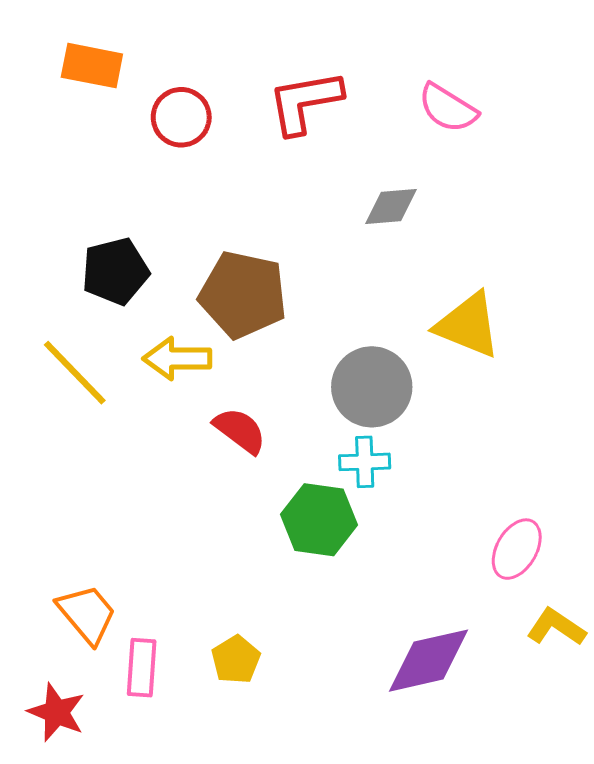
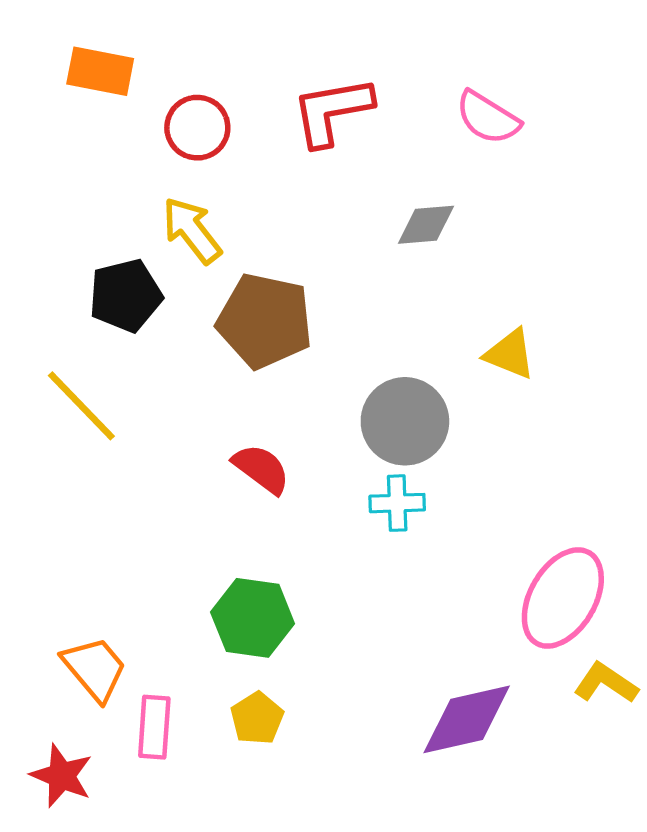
yellow triangle: (468, 325) -> (510, 354), size x0.7
yellow arrow: (177, 359) -> (192, 230), moved, turned 52
green hexagon: (319, 520) -> (253, 618), moved
pink ellipse: (517, 549) -> (563, 598), size x1.5

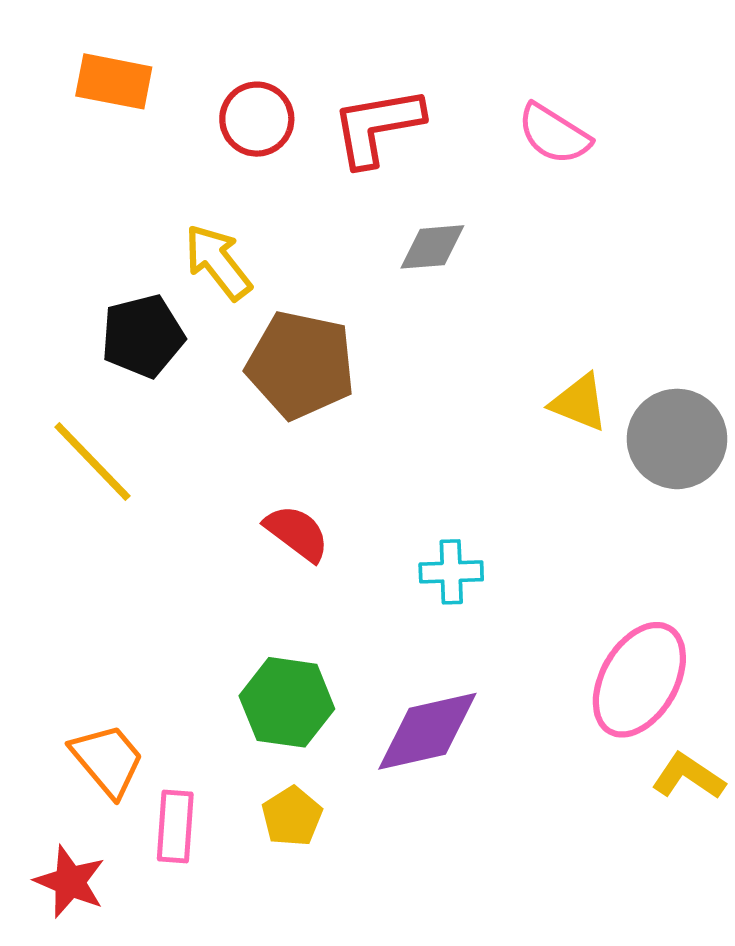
red circle: (197, 128) -> (257, 119), moved
gray diamond: (426, 225) -> (432, 247), moved
gray circle: (405, 421) -> (677, 439), moved
purple diamond: (467, 719) -> (427, 731), moved

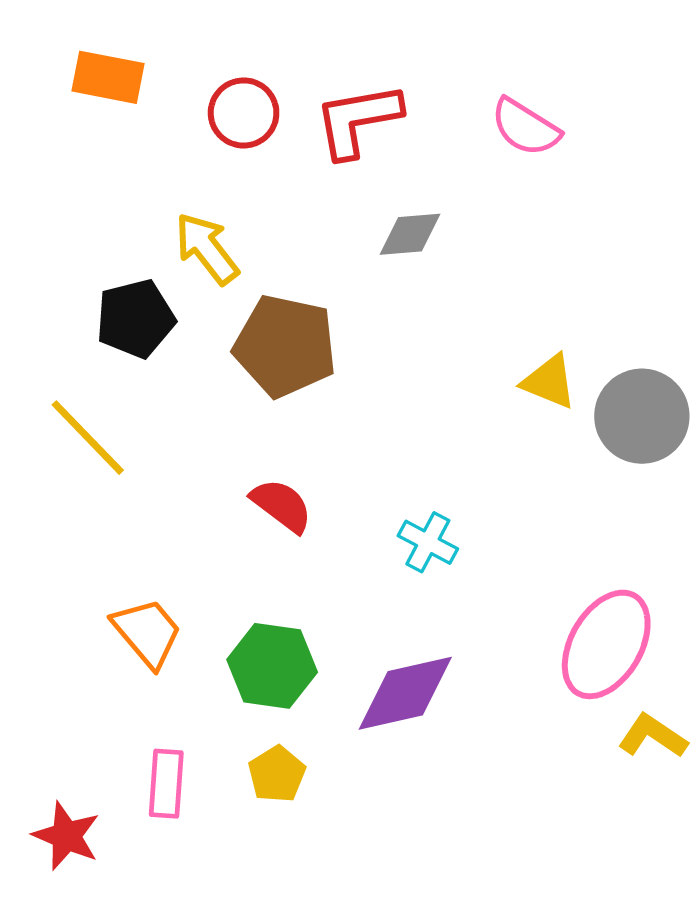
cyan cross: (451, 572) -> (428, 542), turned 30
orange trapezoid: (108, 760) -> (147, 633), moved

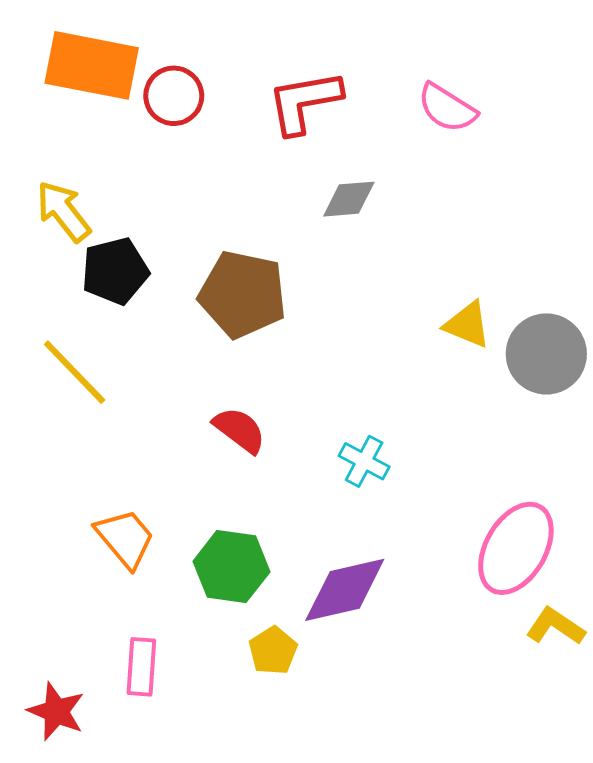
orange rectangle: (108, 77) -> (92, 65), size x1.5
red circle: (244, 113) -> (174, 96), moved
yellow arrow: (207, 249) -> (63, 211), moved
yellow pentagon: (277, 774) -> (273, 651), moved

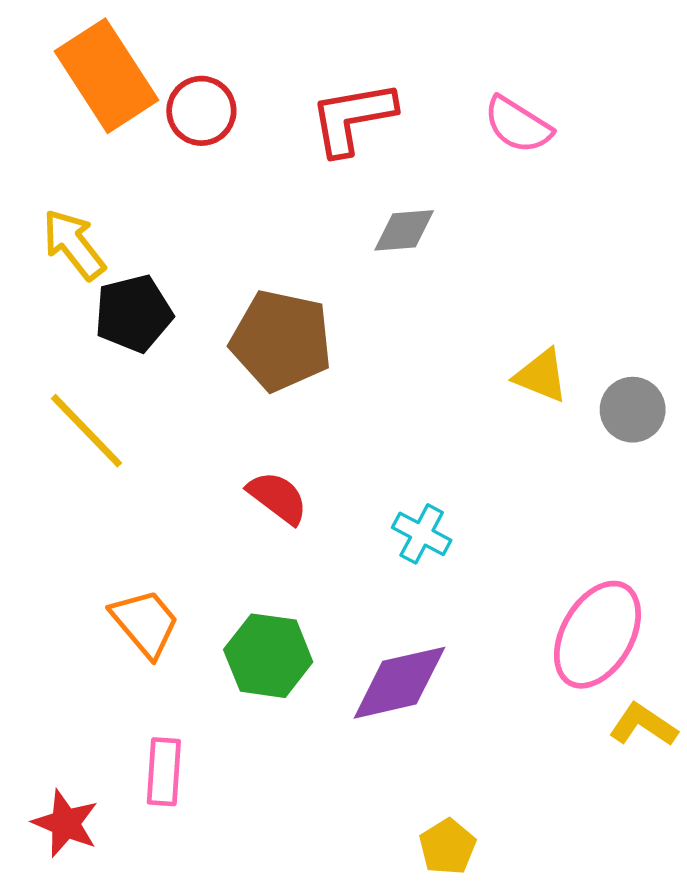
orange rectangle: (92, 65) -> (106, 76), turned 46
gray circle: (546, 354) -> (633, 410), size x0.7
yellow pentagon: (273, 651) -> (447, 847), moved

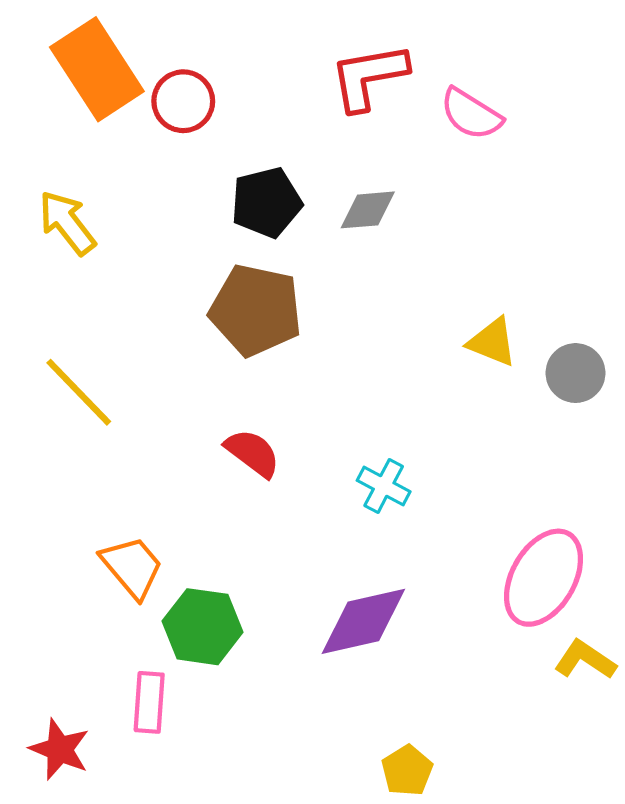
red L-shape: (353, 118) -> (369, 77), moved
black pentagon: (133, 314) -> (266, 202), moved
green hexagon: (268, 656) -> (202, 627), moved

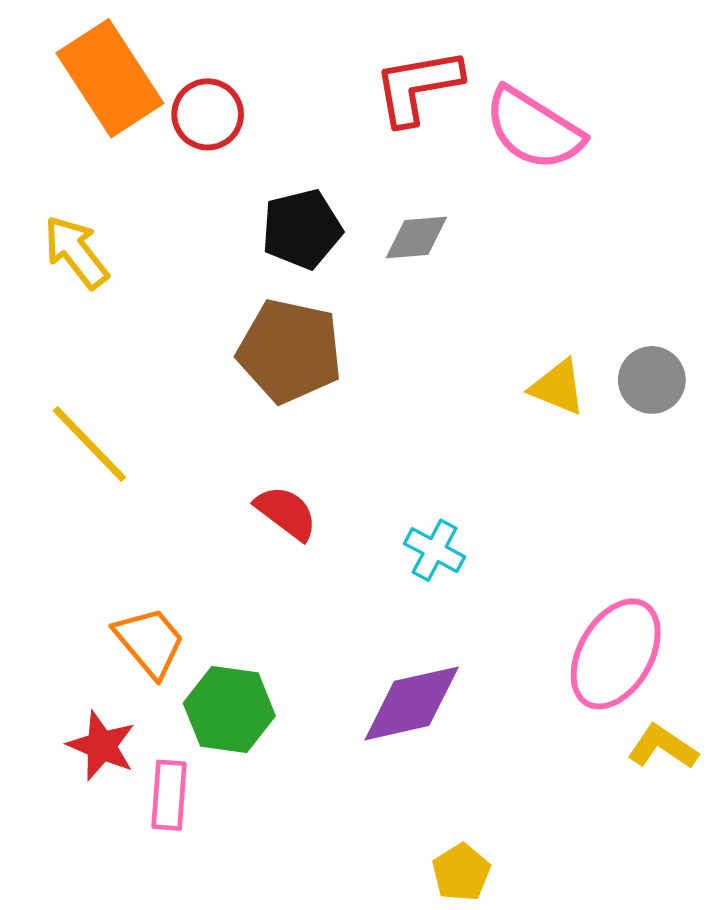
pink semicircle: (471, 114) -> (534, 129), size x1.4
gray circle: (576, 373) -> (652, 380), moved
red star: (60, 749) -> (101, 746), moved

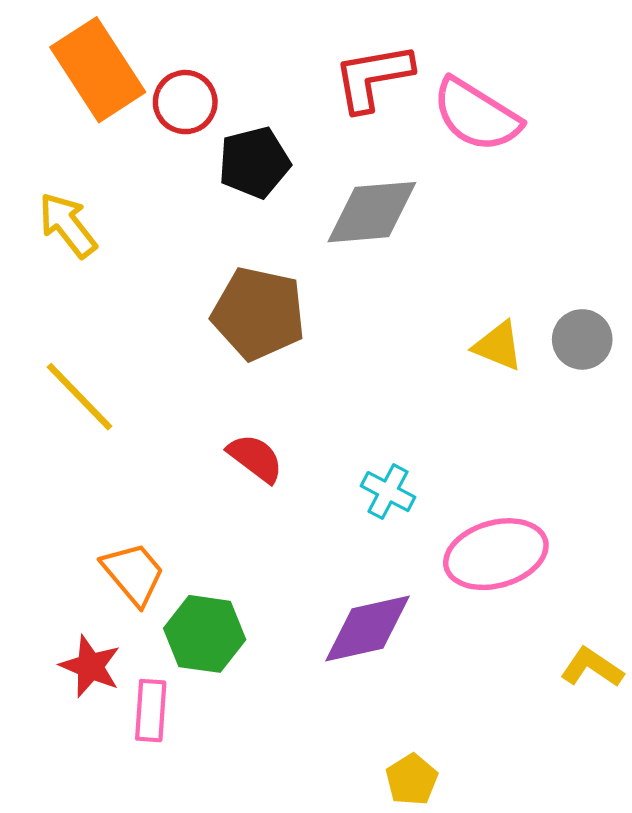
black pentagon: (302, 229) -> (254, 162), moved
gray diamond: (416, 238) -> (372, 212), size x1.6
pink ellipse: (616, 654) -> (496, 554), moved, turned 44

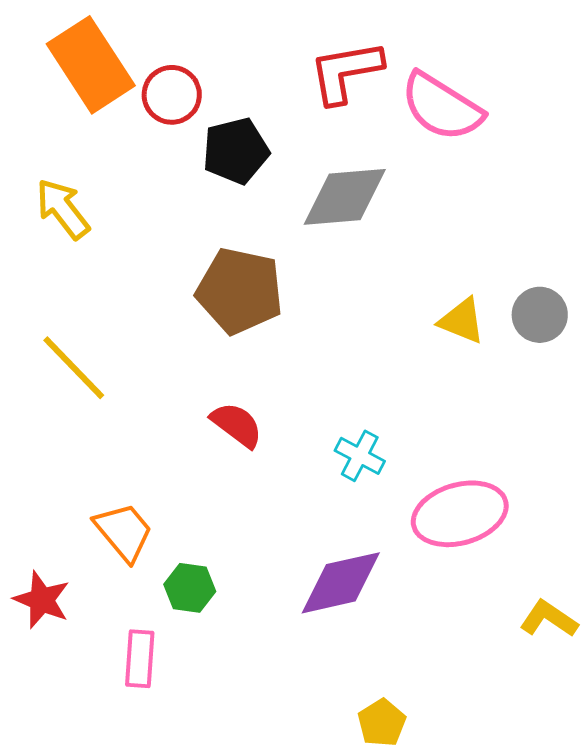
green hexagon: (205, 634) -> (190, 588), size x0.7
red star: (90, 666) -> (42, 600), moved

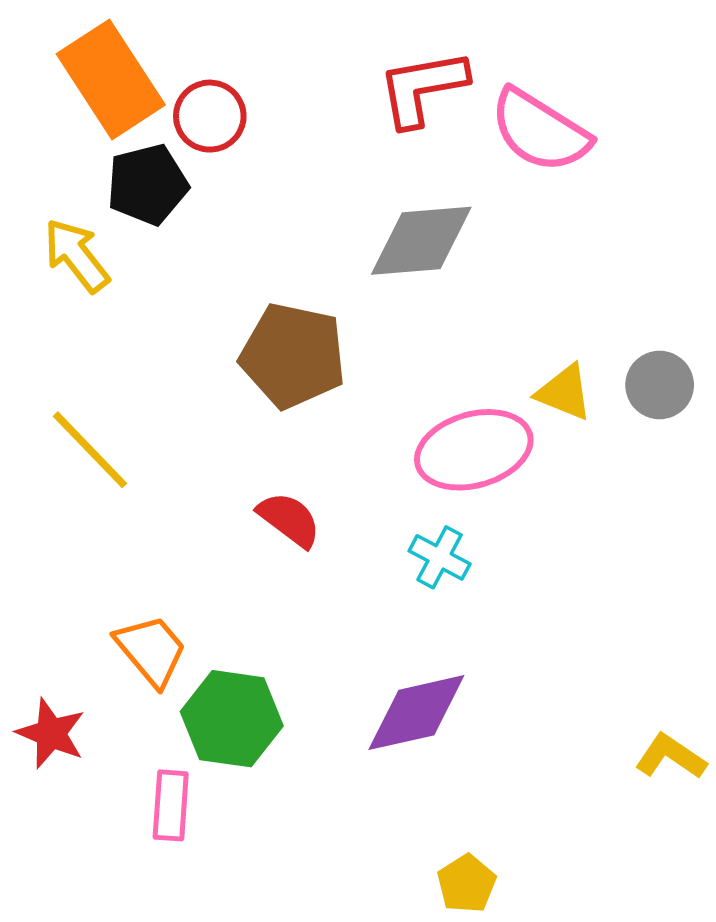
black pentagon: (236, 151) -> (147, 185), moved
pink ellipse: (460, 514) -> (474, 450), moved
green hexagon: (190, 588) -> (232, 719), size x1.6

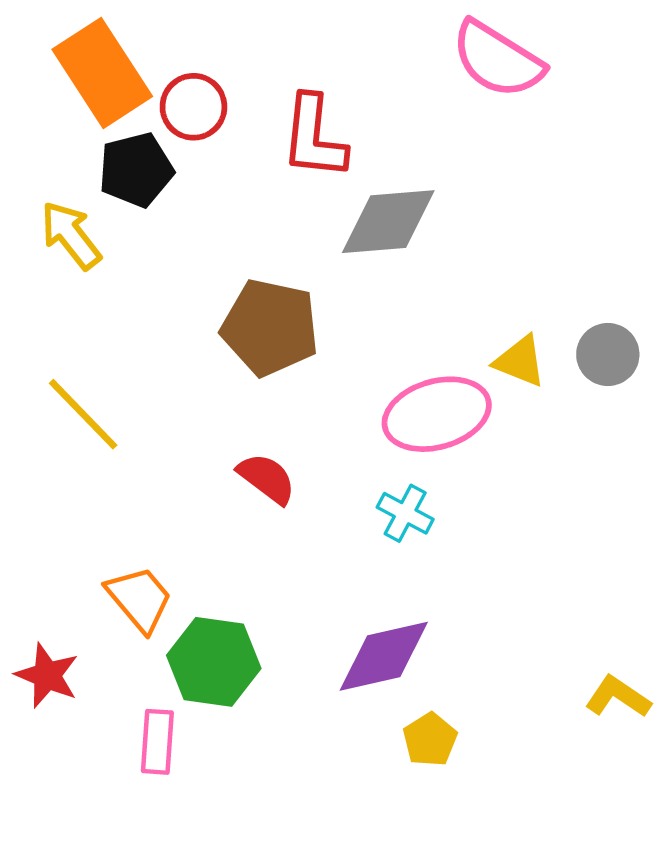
red L-shape: (422, 88) -> (314, 137), moved, turned -74
pink semicircle: (540, 131) -> (497, 59), moved
yellow pentagon: (466, 884) -> (430, 740), moved

